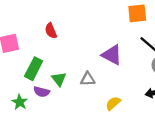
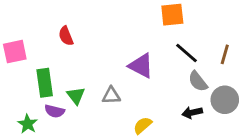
green rectangle: (34, 69) -> (45, 83), turned -35

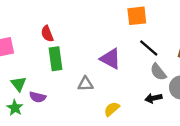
green rectangle: (45, 83) -> (56, 59), moved
green triangle: (76, 96) -> (19, 84), moved

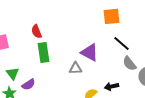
gray triangle: (85, 84) -> (76, 68), moved
purple semicircle: (38, 97) -> (28, 84), turned -48
black arrow: (154, 98) -> (112, 86), moved

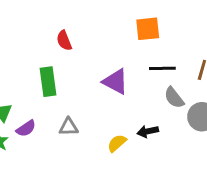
red semicircle: (36, 31) -> (64, 41), moved
black line: (122, 43) -> (162, 68), turned -42
gray triangle: (76, 68) -> (69, 127), moved

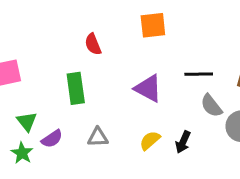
orange square: (148, 29) -> (153, 25), moved
black arrow: (148, 131) -> (183, 142), turned -54
yellow semicircle: (117, 143) -> (150, 140), moved

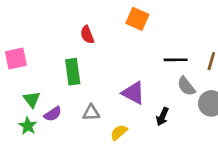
orange square: (153, 25) -> (137, 19), turned 30
purple triangle: (148, 88) -> (133, 93), moved
yellow semicircle: (150, 140) -> (119, 132), moved

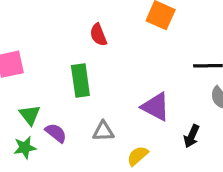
purple semicircle: (53, 114) -> (56, 133), turned -108
green star: (28, 126) -> (25, 148), turned 30

